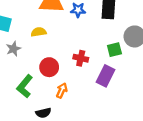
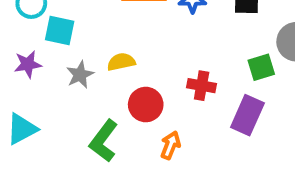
yellow semicircle: (39, 32) -> (121, 62), moved

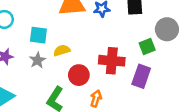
cyan square: (60, 31) -> (38, 35), moved
red cross: (202, 86) -> (112, 61), size x1.5

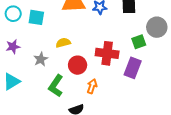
cyan square: (38, 35) -> (36, 17), moved
gray star: (37, 60) -> (41, 59), moved

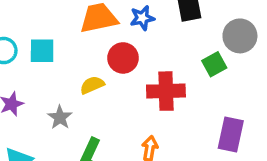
red circle: (78, 65) -> (123, 58), moved
purple rectangle: (133, 68) -> (231, 135), moved

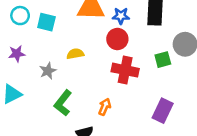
red circle: (123, 58) -> (117, 39), moved

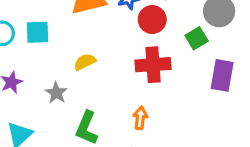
red circle: (117, 39) -> (152, 20), moved
purple rectangle: (163, 111) -> (222, 75), moved

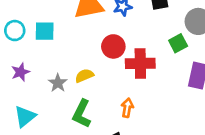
red circle: (152, 20) -> (113, 46), moved
yellow semicircle: (85, 62) -> (84, 76), moved

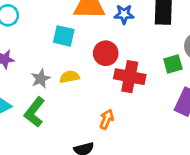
cyan square: (45, 31) -> (64, 36), moved
green L-shape: (82, 114) -> (35, 112), moved

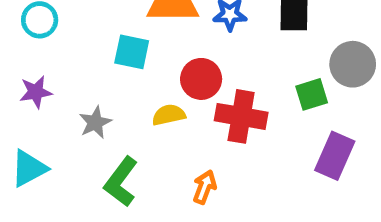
yellow semicircle: (70, 77) -> (169, 115), moved
green L-shape: (35, 112) -> (121, 182), moved

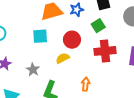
green square: (312, 94) -> (98, 26), moved
red cross: (241, 116) -> (105, 51), moved

